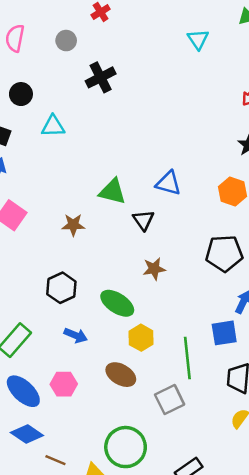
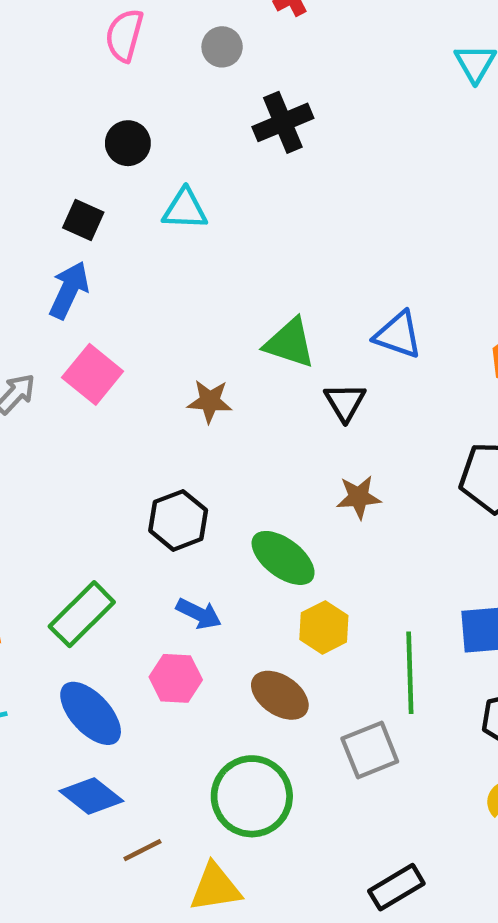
pink hexagon: (64, 384) -> (176, 678), moved
green circle: (126, 447) -> (252, 796), moved
brown line: (55, 460) -> (142, 850), turned -54

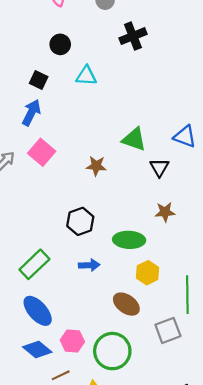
green ellipse: (283, 558) -> (129, 240), turned -36
blue arrow: (199, 614) -> (89, 265), turned -30
pink hexagon: (176, 678) -> (72, 341), moved

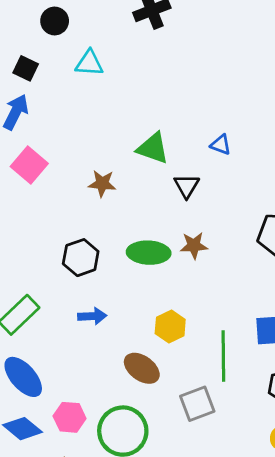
blue triangle: (185, 137) -> (221, 145), size x0.7
green ellipse: (129, 240) -> (149, 253), moved

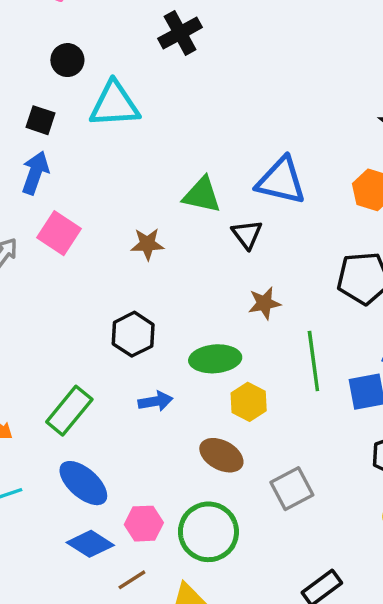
cyan triangle: (89, 63) -> (114, 104), size x1.5
blue triangle: (221, 145) -> (281, 181), size x2.0
green ellipse: (149, 253) -> (215, 359), moved
green line: (223, 356) -> (313, 361), moved

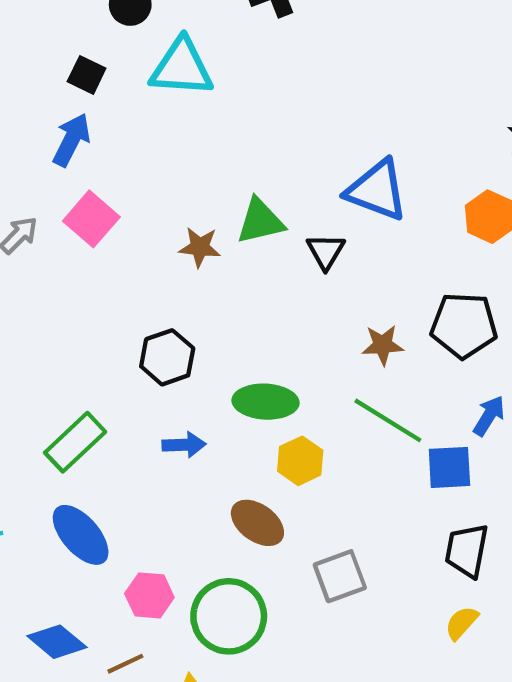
green triangle: (202, 195) -> (260, 221), moved, turned -33
brown star: (264, 303) -> (383, 345), moved
green line: (313, 361) -> (388, 420), turned -58
blue diamond: (90, 544) -> (57, 642), moved

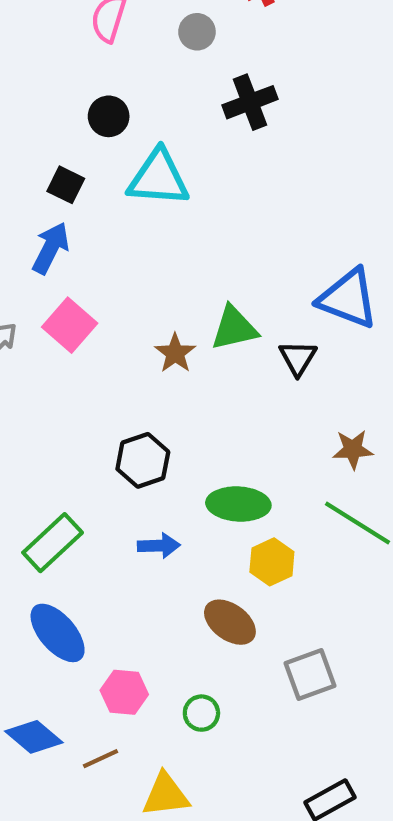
brown star: (200, 247) -> (175, 353), turned 30
green circle: (229, 616) -> (201, 713), size x0.5

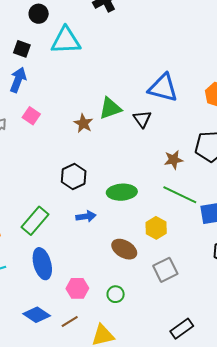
pink square: (70, 325) -> (31, 116), size x0.7
yellow hexagon: (272, 562) -> (156, 228), moved
blue ellipse: (58, 633) -> (42, 264), turned 32

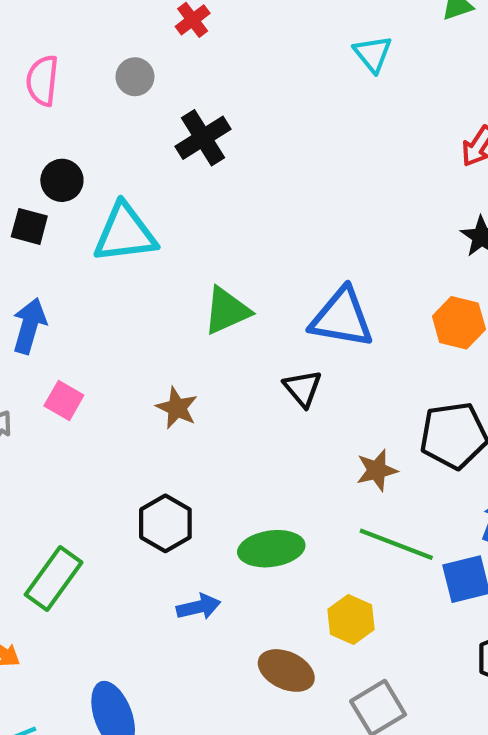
black square: (22, 49) -> (29, 226), moved
green triangle: (110, 108) -> (227, 311), moved
green rectangle: (35, 221) -> (54, 579), moved

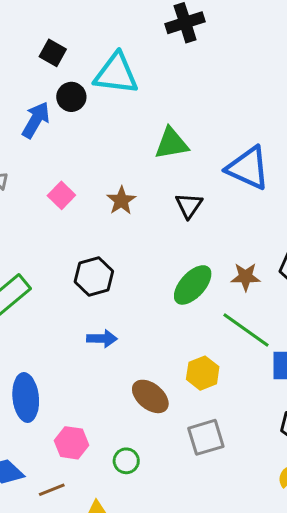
black circle: (62, 180) -> (71, 97), moved
black triangle: (303, 388) -> (189, 205), moved
pink square: (64, 400) -> (61, 195), moved
green ellipse: (271, 549) -> (193, 285), moved, turned -54

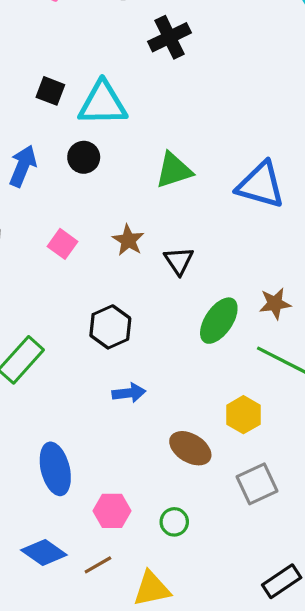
black square: (53, 53) -> (50, 91), moved
black circle: (71, 97) -> (84, 157), moved
black triangle: (189, 205) -> (179, 261), moved

